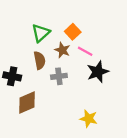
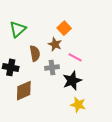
green triangle: (41, 33) -> (18, 29), moved
pink line: (85, 51) -> (75, 57), moved
black star: (98, 72) -> (72, 81), moved

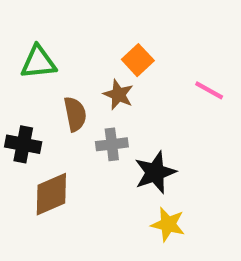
green triangle: (18, 29) -> (38, 62), turned 36
pink line: (75, 57) -> (209, 90), moved

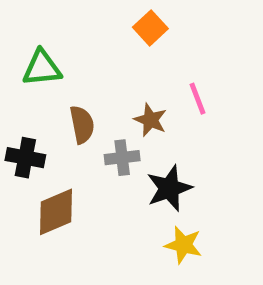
orange square: (138, 60) -> (150, 28), moved
pink line: (209, 90) -> (198, 99), moved, turned 40
brown star: (118, 95) -> (150, 120), moved

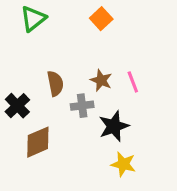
green triangle: (42, 68) -> (33, 19), moved, turned -32
pink line: (198, 99) -> (133, 82), moved
black cross: (25, 158) -> (17, 106), turned 35

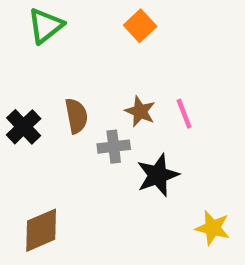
black cross: (17, 106) -> (24, 127), moved
brown diamond: (38, 142) -> (41, 230), moved
yellow star: (123, 164) -> (213, 228), moved

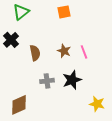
orange square: (140, 26) -> (64, 12), turned 32
black cross: (24, 127) -> (11, 40), moved
gray cross: (114, 147) -> (47, 81), moved

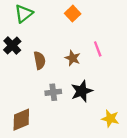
orange square: (64, 12) -> (73, 14), turned -32
pink line: (84, 52) -> (98, 49), moved

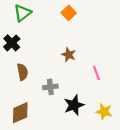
pink line: (98, 49) -> (96, 73), moved
brown semicircle: (40, 60) -> (22, 72), moved
black star: (82, 91) -> (74, 105), moved

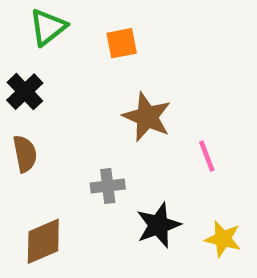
orange square: (69, 13) -> (122, 43), moved, turned 32
brown star: (69, 55) -> (147, 117), size x1.5
brown semicircle: (22, 72) -> (25, 154), moved

